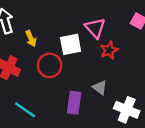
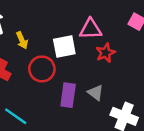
pink triangle: (95, 28) -> (91, 29), turned -50
purple rectangle: (74, 103) -> (68, 95), moved

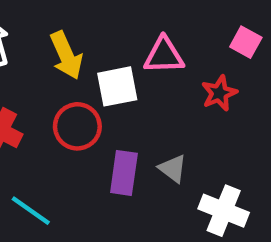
yellow arrow: (22, 40) -> (66, 55), moved, size x1.5
red star: (105, 53) -> (219, 93), moved

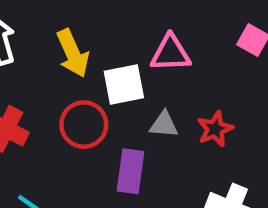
red star: (219, 93) -> (215, 129), moved
gray triangle: (173, 168) -> (164, 125), moved, turned -32

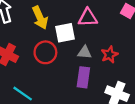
purple rectangle: (131, 171) -> (83, 77), moved

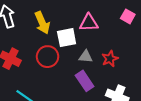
purple rectangle: (83, 77) -> (85, 81), turned -42

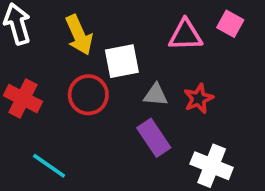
pink triangle: (89, 23) -> (185, 35), moved

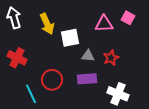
red circle: (88, 95) -> (52, 80), moved
purple rectangle: (154, 138) -> (87, 79), turned -60
cyan line: (49, 166) -> (31, 94), turned 30

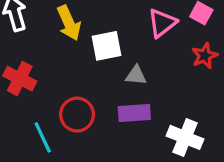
pink triangle: (104, 24) -> (162, 23), turned -36
red star: (111, 58) -> (205, 56), moved

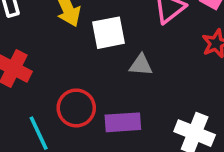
purple rectangle: (134, 113) -> (123, 122), moved

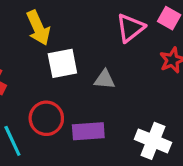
white square: (109, 33) -> (62, 63), moved

